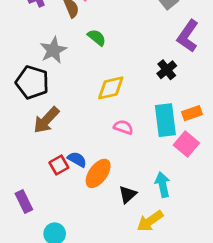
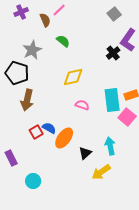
black cross: (167, 70) -> (113, 53), moved
brown arrow: (46, 120) -> (27, 100), turned -30

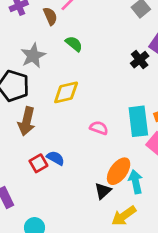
yellow diamond: (73, 77) -> (66, 92), moved
orange ellipse: (64, 138) -> (119, 171), moved

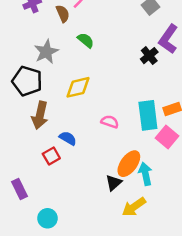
blue semicircle: (56, 158) -> (68, 138), moved

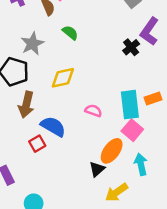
pink square: (167, 137) -> (132, 130), moved
blue semicircle: (68, 138) -> (53, 126), size x1.5
cyan arrow: (145, 174) -> (141, 164), moved

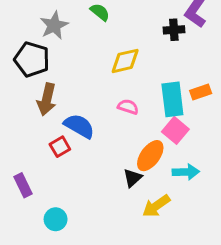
black cross: (131, 47) -> (174, 30), turned 35
yellow diamond: (63, 78) -> (125, 61), moved
cyan arrow: (141, 164) -> (186, 172), turned 100

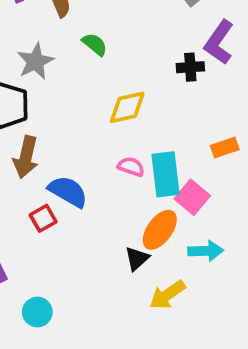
cyan rectangle: (172, 99) -> (165, 174), moved

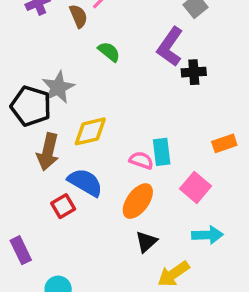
purple L-shape: (219, 42) -> (170, 47), moved
gray star: (35, 61) -> (58, 87), moved
yellow diamond: (127, 107) -> (90, 131), moved
cyan rectangle: (165, 174) -> (162, 152), moved, size x0.7
orange ellipse: (160, 230) -> (138, 201), moved

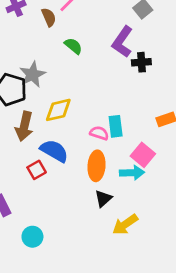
orange ellipse: (138, 201) -> (97, 166), turned -32
cyan arrow: (207, 235) -> (132, 173), moved

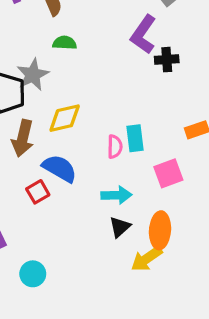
green semicircle: (73, 46) -> (65, 43), moved, turned -36
pink semicircle: (99, 133) -> (115, 147), turned 72
pink square: (143, 155) -> (168, 173), turned 30
orange ellipse: (97, 166) -> (160, 230), moved
cyan arrow: (132, 173) -> (116, 195), moved

